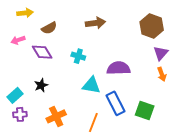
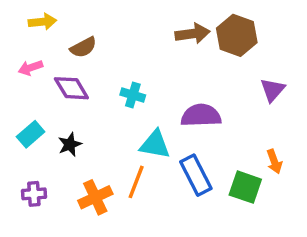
brown arrow: (95, 23) -> (192, 34), moved
brown hexagon: (152, 26) -> (237, 35), moved
orange arrow: (162, 74) -> (274, 162), moved
cyan rectangle: (15, 95) -> (31, 134), moved
orange line: (93, 123) -> (136, 182), moved

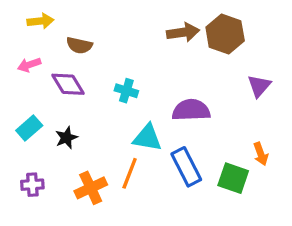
brown semicircle: (83, 47) -> (79, 45), turned 40

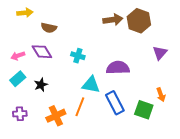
pink arrow: (29, 65) -> (18, 56), moved

